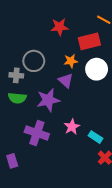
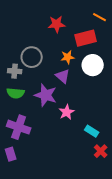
purple star: (48, 100) -> (46, 95), turned 30
pink star: (72, 127) -> (67, 112), moved
purple cross: (37, 133) -> (19, 127), moved

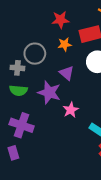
orange star: (68, 57) -> (65, 44), moved

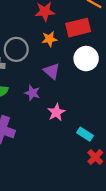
purple star: (49, 92) -> (32, 93), size x0.6

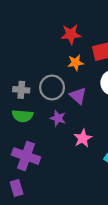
gray circle: (16, 49) -> (52, 87), moved

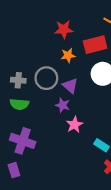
purple star: (58, 118) -> (63, 105), moved

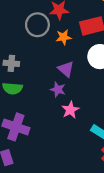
gray circle: (46, 78) -> (37, 25), moved

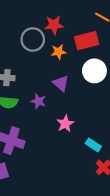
purple star: (58, 89) -> (38, 101), moved

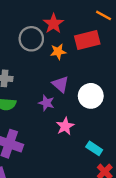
red star: (54, 25) -> (53, 24), turned -30
white circle: (94, 71) -> (91, 96), moved
purple star: (38, 101) -> (46, 103), moved

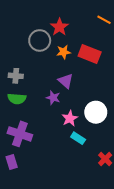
red rectangle: (87, 40) -> (90, 54), moved, turned 35
white circle: (91, 96) -> (96, 112), moved
cyan rectangle: (94, 148) -> (78, 138), moved

